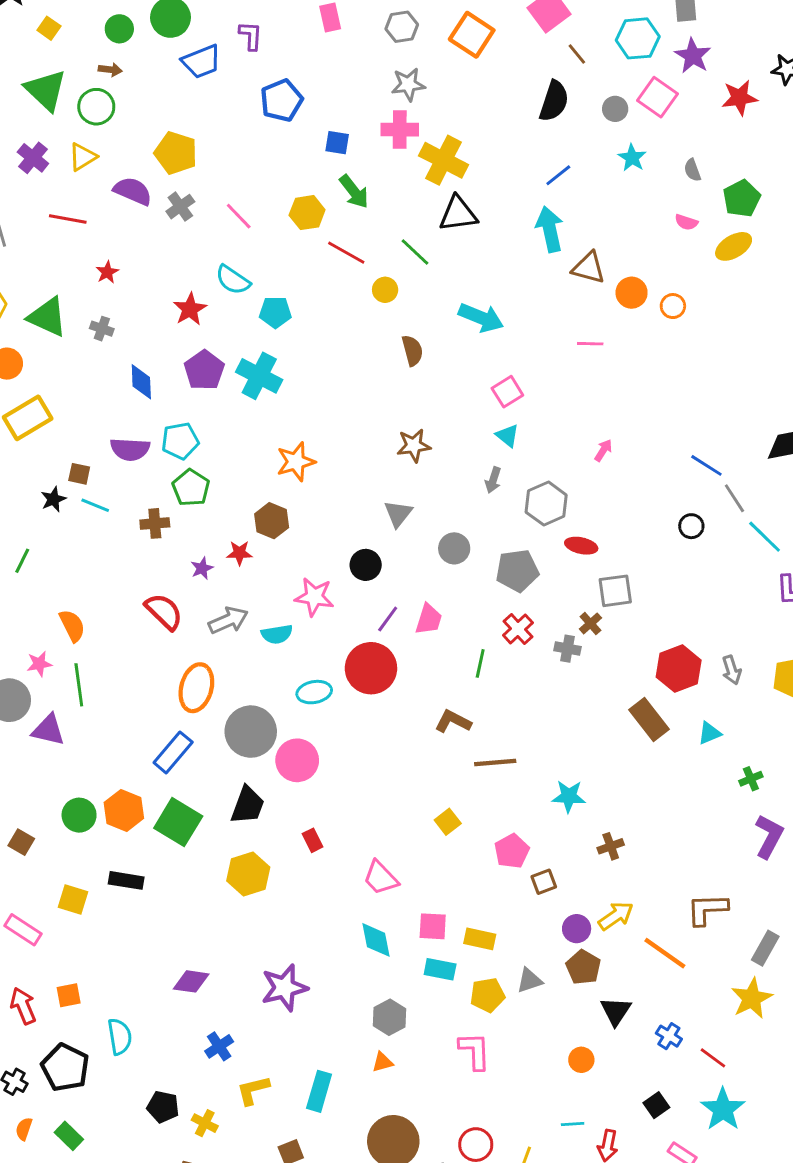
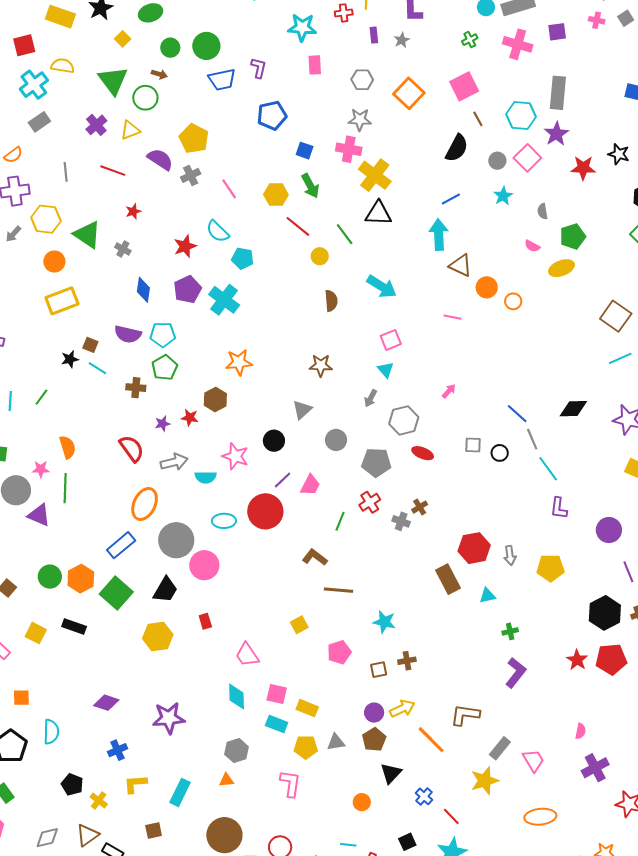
gray square: (615, 591) -> (473, 445), moved, size x0.7
brown square: (544, 882) -> (379, 670), moved

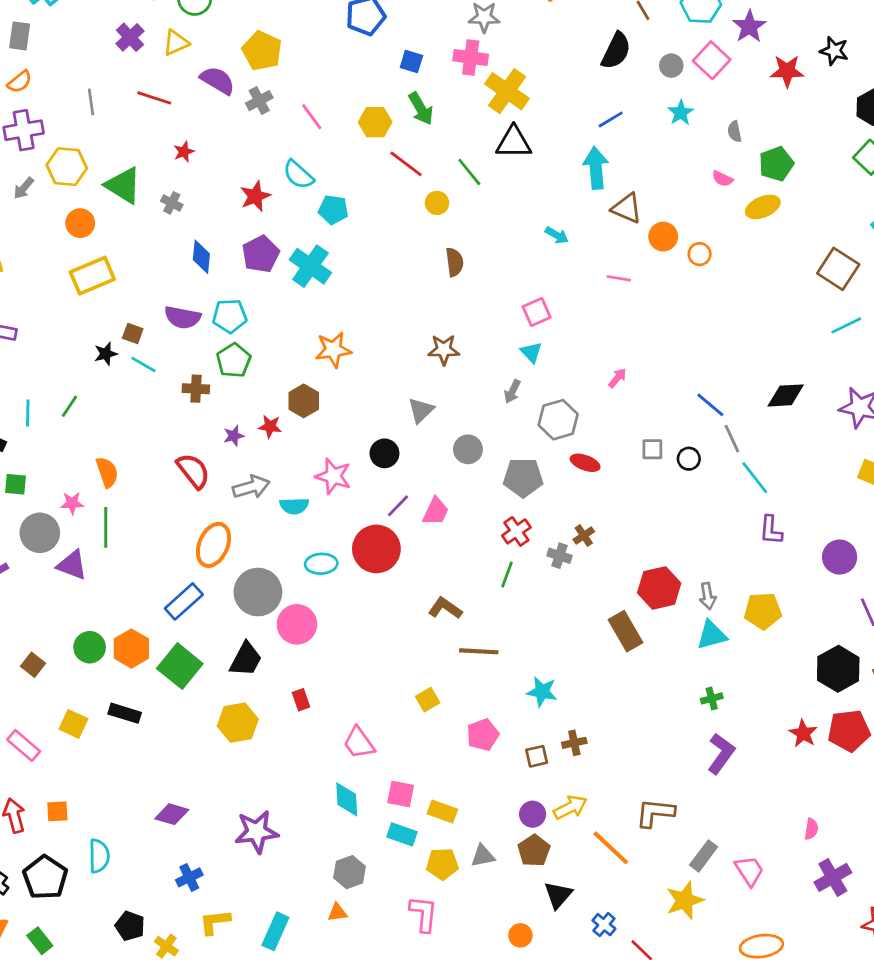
gray rectangle: (39, 122) -> (20, 36), moved, turned -45
cyan arrow: (382, 287) -> (557, 235), moved, size x0.6
green line: (340, 521) -> (507, 575), moved
cyan triangle: (487, 596) -> (712, 635), moved, size x1.4

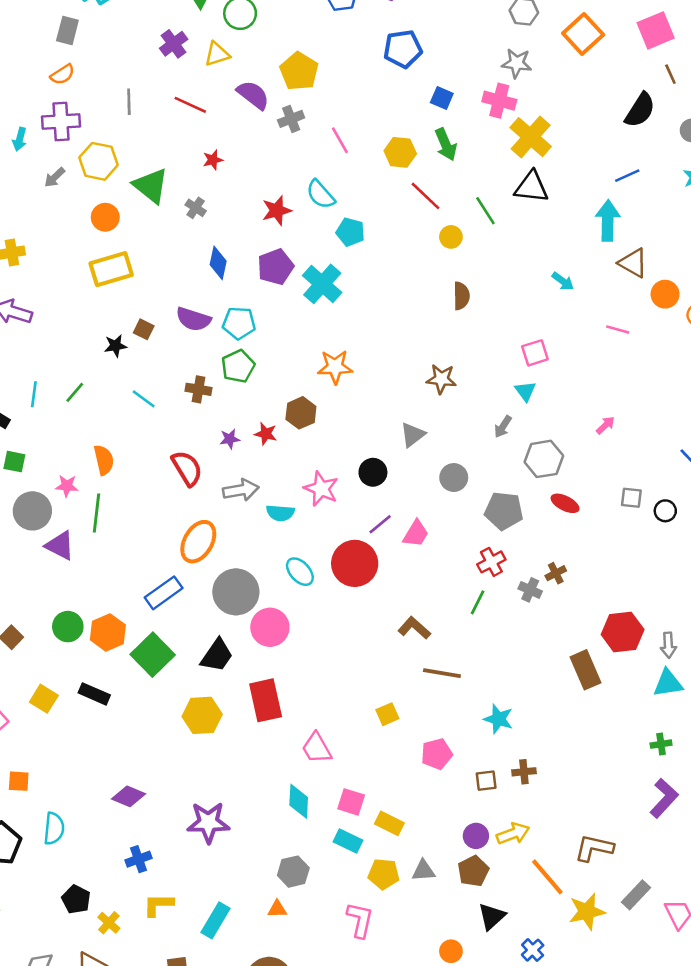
cyan line: (143, 364) -> (144, 399), moved
cyan ellipse: (321, 564) -> (300, 572), turned 44
red rectangle: (301, 700) -> (266, 700), size x2.0
yellow star: (685, 900) -> (587, 912), moved

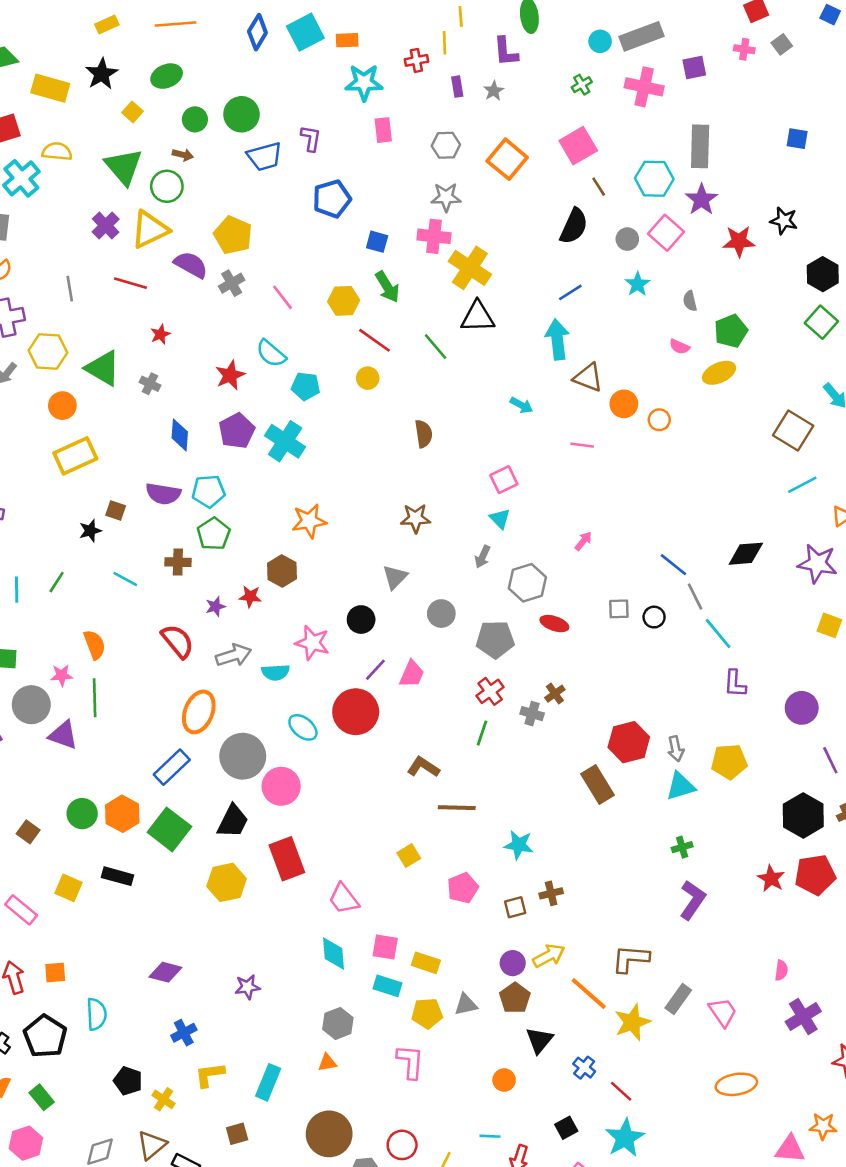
yellow triangle: (217, 54) -> (150, 230), size x1.5
yellow circle: (451, 237) -> (368, 378), moved
purple star: (208, 822) -> (247, 987), size x0.6

